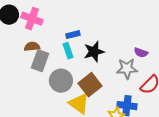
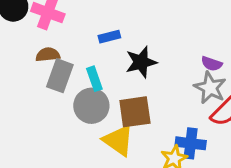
cyan rectangle: (68, 51) -> (94, 79), moved
gray star: (127, 69) -> (210, 88), moved, turned 30
brown square: (90, 85) -> (135, 112), turned 30

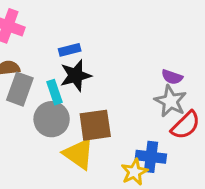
black star: (141, 62) -> (76, 75), moved

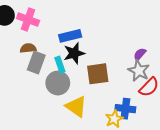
blue rectangle: (70, 50) -> (70, 36), size x1.5
purple semicircle: (172, 77) -> (140, 54), turned 112
brown square: (95, 125) -> (98, 74), moved

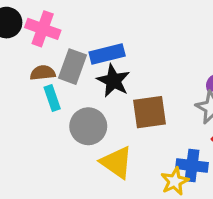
black star: (74, 53) -> (113, 81), turned -30
gray rectangle: (36, 63) -> (73, 67), moved
cyan rectangle: (60, 65) -> (52, 98), moved

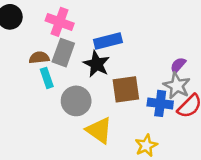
pink cross: (43, 29) -> (60, 22), moved
blue rectangle: (107, 54) -> (108, 41), moved
blue cross: (192, 166) -> (160, 103), moved

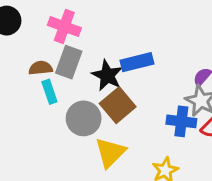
blue rectangle: (108, 41) -> (137, 62), moved
brown square: (126, 89) -> (118, 105), moved, turned -32
yellow triangle: (99, 130) -> (110, 153), turned 40

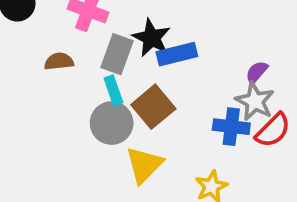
gray rectangle: (69, 62) -> (117, 54), moved
black star: (107, 75) -> (151, 38), moved
cyan rectangle: (49, 92) -> (113, 90), moved

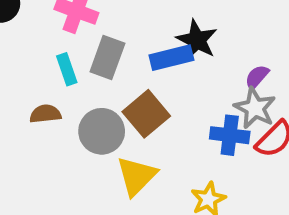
black star: (151, 38) -> (197, 40), moved
brown semicircle: (59, 61) -> (45, 114), moved
cyan rectangle: (113, 90) -> (67, 69), moved

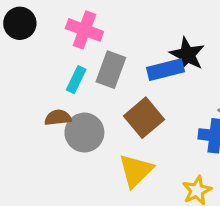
cyan rectangle: (67, 69) -> (76, 80), turned 45
gray circle: (102, 131) -> (84, 133), moved

